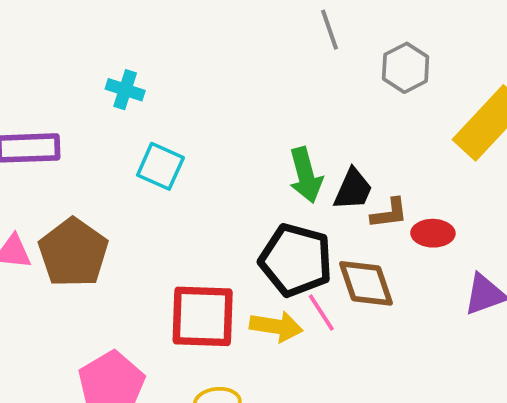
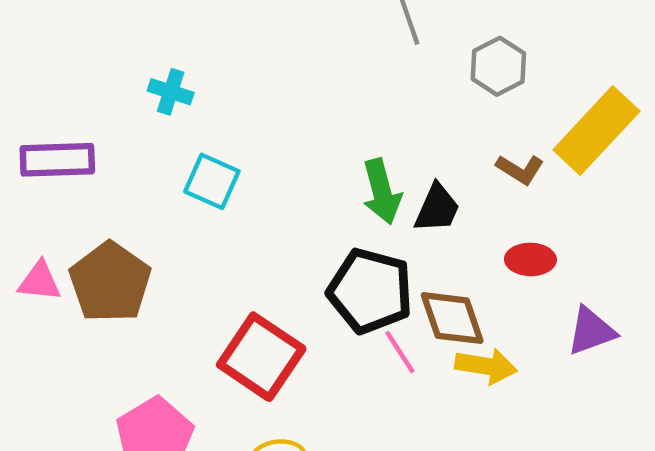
brown L-shape: (389, 213) -> (520, 169), moved, turned 39
red square: (203, 316) -> (261, 357), turned 32
yellow arrow: (276, 326) -> (486, 366), moved

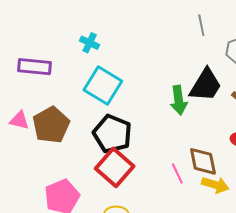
cyan square: (212, 181) -> (103, 85), size x1.5
black trapezoid: (437, 208) -> (206, 85), moved, size x1.5
black pentagon: (370, 291) -> (112, 134), moved

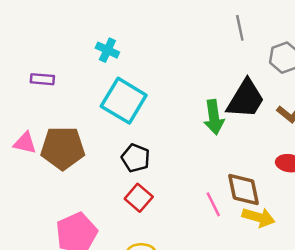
purple rectangle: (35, 67) -> (42, 79), size x0.6
brown pentagon: (51, 125) -> (63, 148), turned 30
black pentagon: (112, 134) -> (136, 158), size x0.6
red square: (115, 167) -> (139, 198), size x0.6

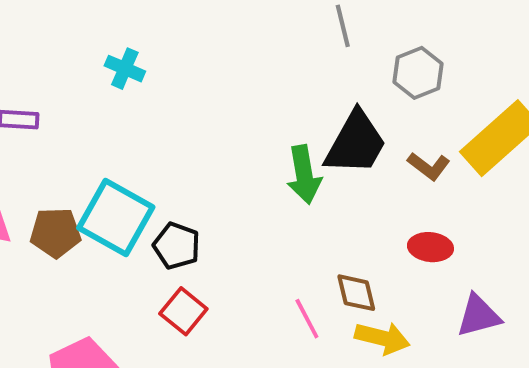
cyan square: (124, 101) -> (116, 218), moved
brown pentagon: (63, 148) -> (55, 233), size x0.7
brown diamond: (243, 189) -> (356, 293), size x0.7

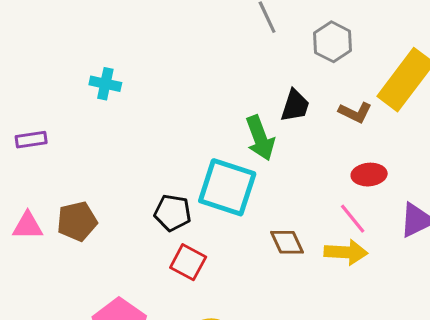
black trapezoid: (356, 143) -> (295, 106), size x0.6
cyan square: (116, 218) -> (227, 187), moved
brown diamond: (356, 293) -> (287, 242), moved
pink line: (307, 319) -> (353, 219), moved

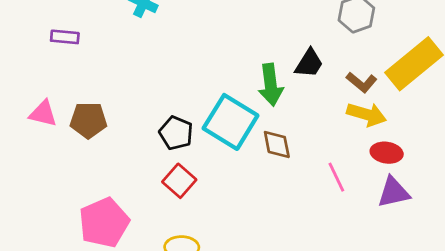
red ellipse: (369, 175) -> (387, 153), moved
brown diamond: (287, 242) -> (277, 144), moved
yellow arrow: (346, 252) -> (367, 114), moved

